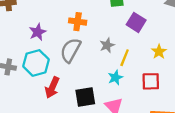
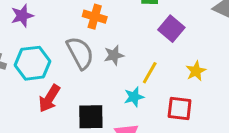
purple star: (38, 32) -> (22, 16), moved
gray star: (107, 45) -> (114, 55), moved
gray semicircle: (70, 50) -> (80, 53), turned 115

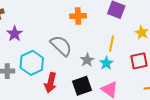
orange cross: (95, 17) -> (78, 16), moved
gray star: (114, 55) -> (87, 60), moved

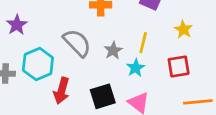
gray star: (87, 60) -> (113, 50), moved

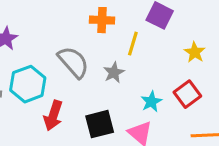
yellow line: (143, 43) -> (133, 44), moved
red square: (179, 66) -> (187, 94), turned -30
cyan star: (136, 68) -> (151, 102), moved

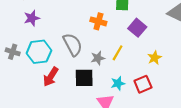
yellow line: (133, 44) -> (118, 53), moved
black square: (100, 124) -> (84, 78), moved

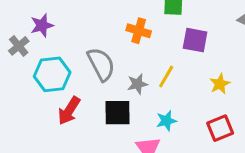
purple square: (137, 28) -> (195, 40), turned -30
gray cross: (13, 52) -> (19, 46), moved, turned 32
red square: (143, 84) -> (220, 128), moved

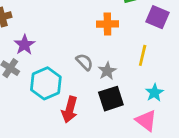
purple square: (195, 40) -> (157, 17), turned 30
gray semicircle: (101, 64) -> (85, 62), size x0.6
gray star: (137, 84) -> (107, 71), moved

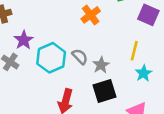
orange cross: (107, 24) -> (91, 15), moved, turned -36
cyan hexagon: (46, 83) -> (51, 58), moved
cyan star: (154, 93) -> (144, 73), moved

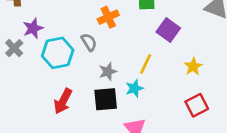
gray semicircle: (80, 57) -> (89, 42), moved
cyan star: (144, 73) -> (134, 88), moved

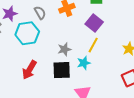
purple square: (168, 30) -> (94, 23), moved
gray semicircle: (89, 42) -> (40, 13), moved

